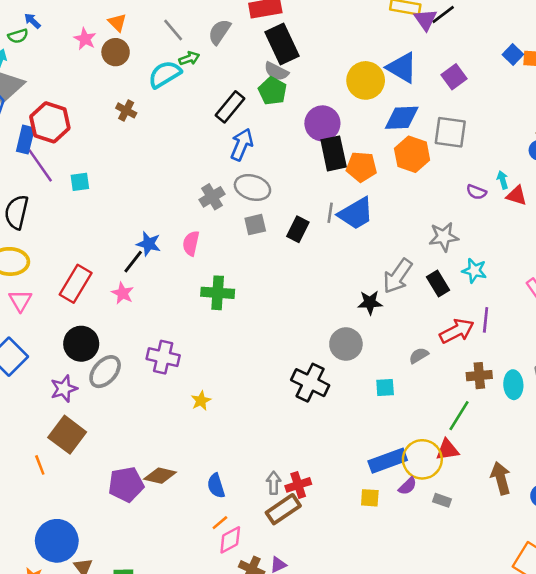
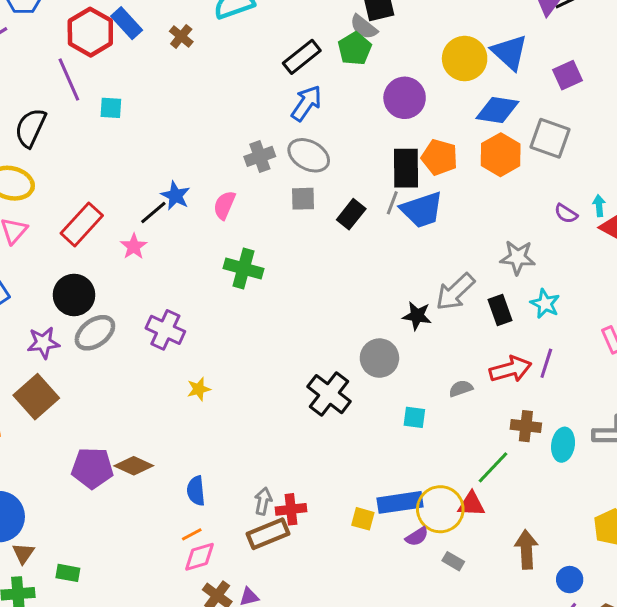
blue rectangle: (25, 140) -> (127, 23), moved, turned -68
black rectangle: (334, 153) -> (406, 168), moved
yellow square: (370, 498) -> (363, 519), moved

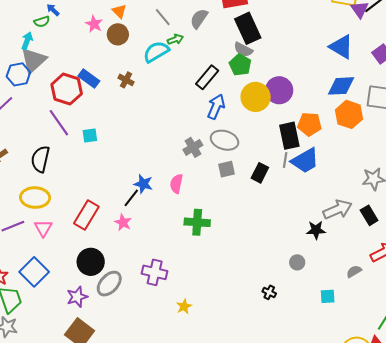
yellow circle: (465, 59) -> (256, 97), moved
gray arrow: (455, 292) -> (338, 209), turned -148
gray circle: (379, 358) -> (297, 262), size x0.6
black cross: (329, 394) -> (269, 292), size x0.5

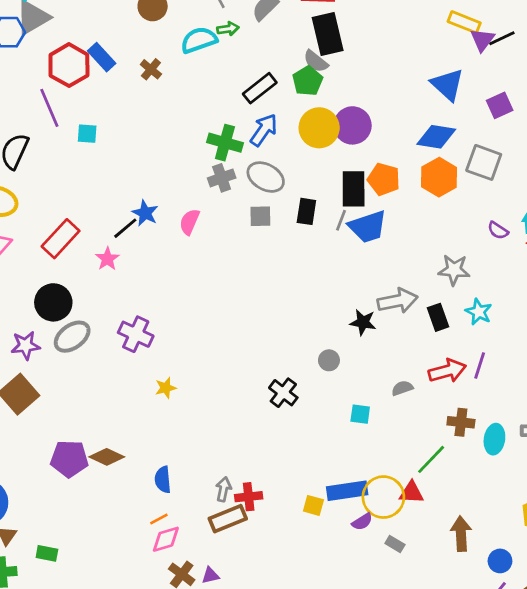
black rectangle: (260, 173) -> (306, 211), moved, turned -30
green cross: (197, 222) -> (225, 143), moved
black cross: (269, 292) -> (283, 393), size x1.5

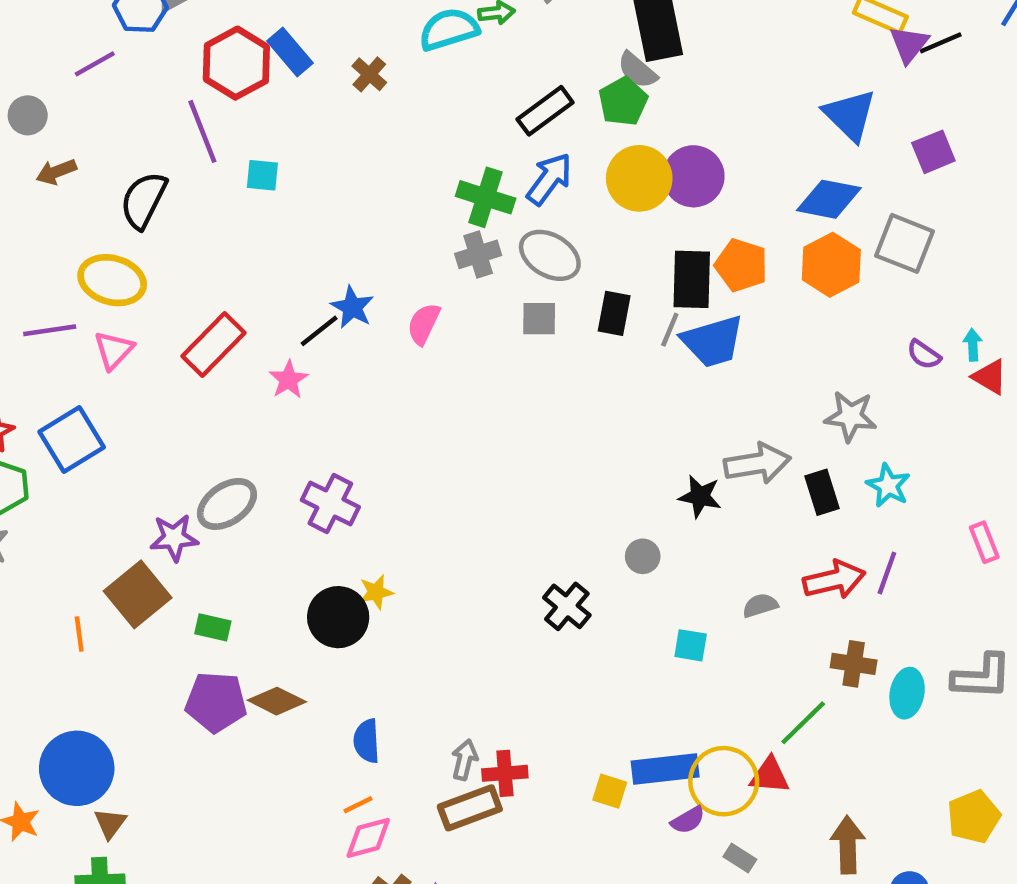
black circle: (53, 302) -> (338, 617), moved
purple star: (25, 345) -> (174, 538), moved
green rectangle: (47, 553) -> (213, 627), moved

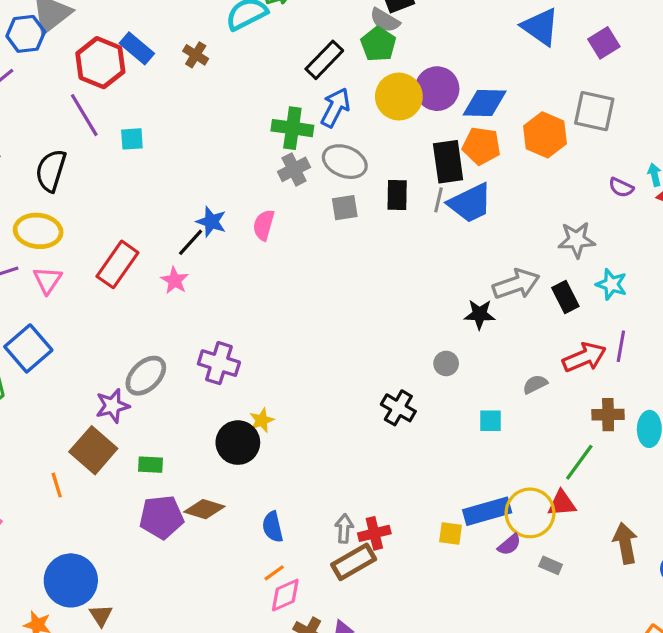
blue diamond: (829, 199) -> (485, 103), moved

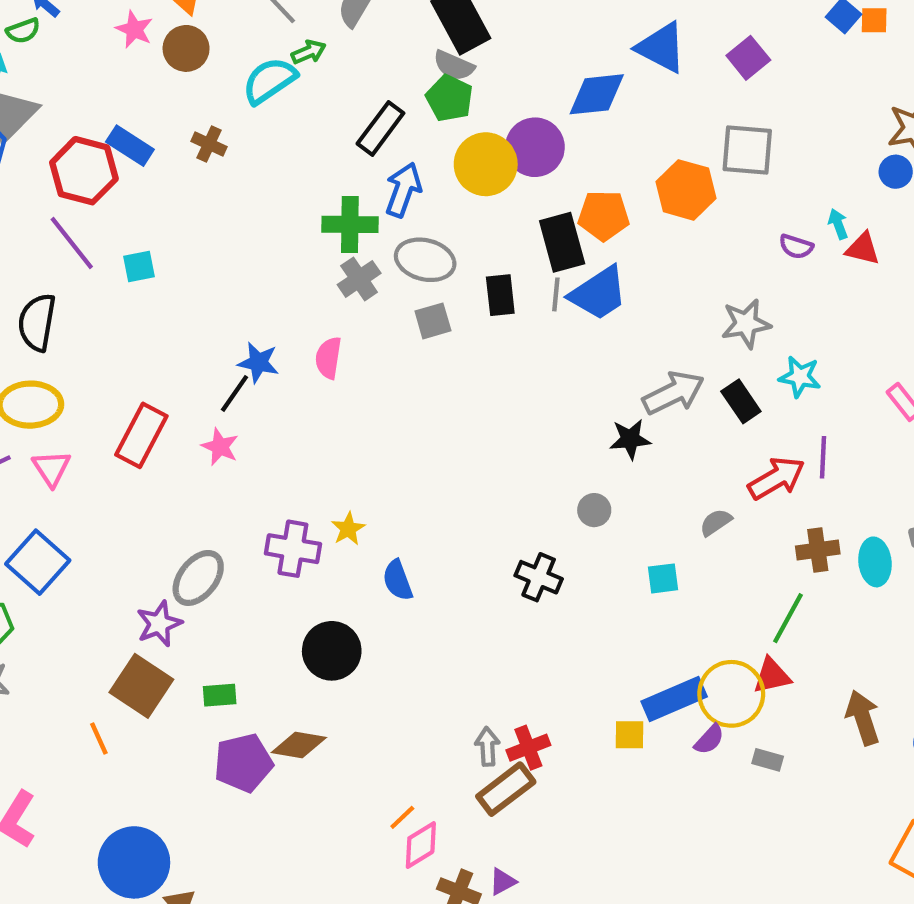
blue diamond: (485, 103) -> (597, 94), moved
yellow star: (262, 420) -> (348, 529), moved
blue semicircle: (273, 527) -> (398, 580), moved

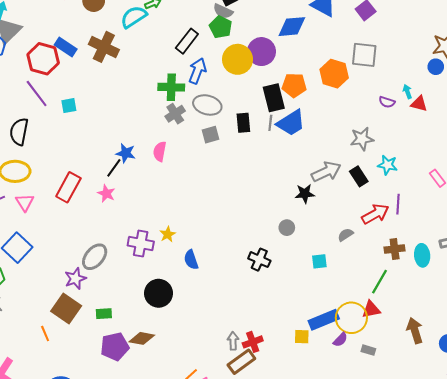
brown cross: (209, 144) -> (104, 47), size x1.8

